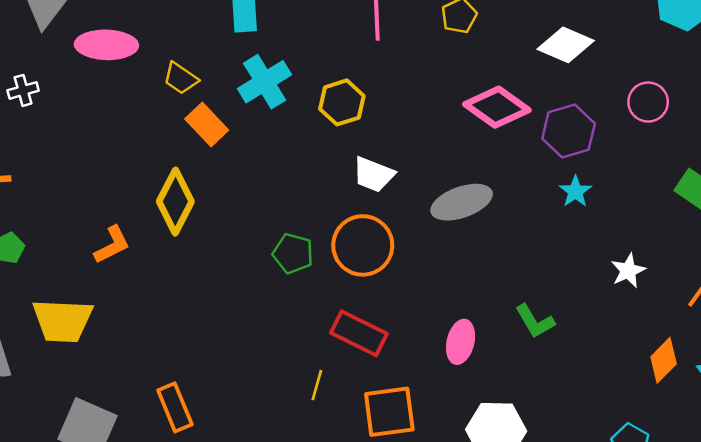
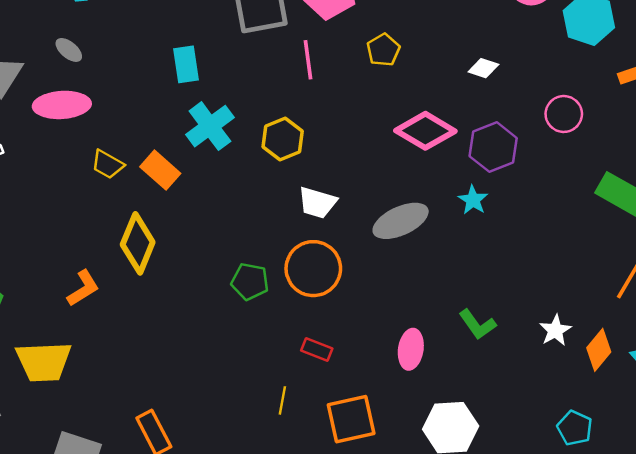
white diamond: (566, 45) -> (483, 68), size x0.6
yellow trapezoid: (181, 78) -> (108, 164), moved
cyan star: (575, 191) -> (473, 200), moved
white star: (628, 271) -> (555, 330), moved
red rectangle: (359, 333) -> (317, 350), size x0.6

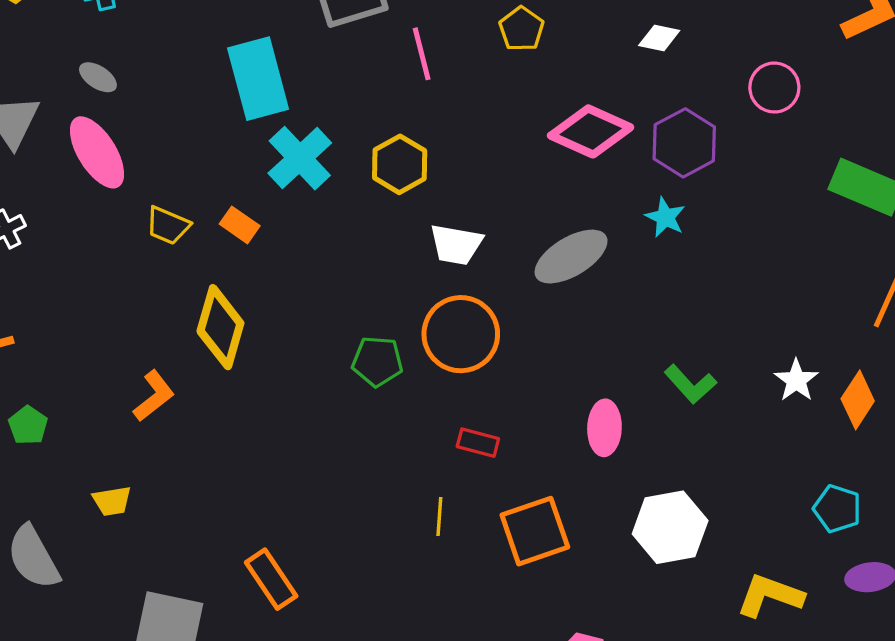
cyan rectangle: (186, 64) -> (258, 79), size x1.6
pink ellipse: (62, 105) -> (97, 152), turned 68
orange rectangle: (160, 170) -> (240, 225), size x0.7
yellow trapezoid: (44, 362) -> (112, 501), size x0.5

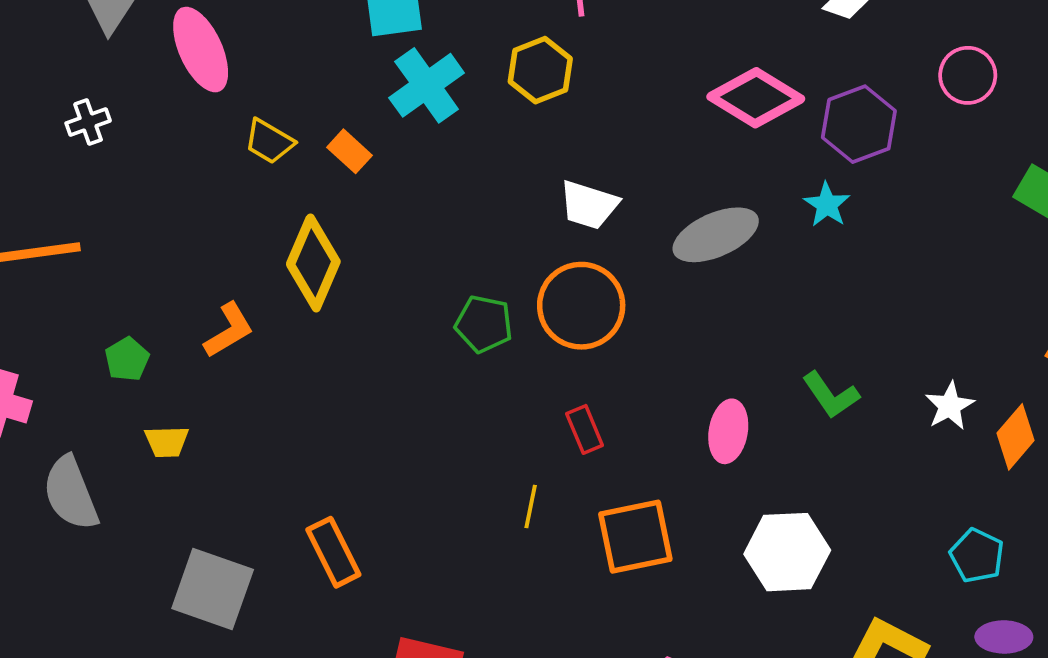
yellow hexagon: (400, 164) -> (540, 70), moved
green pentagon: (28, 425) -> (127, 359), moved
red rectangle: (478, 443) -> (585, 429), turned 45

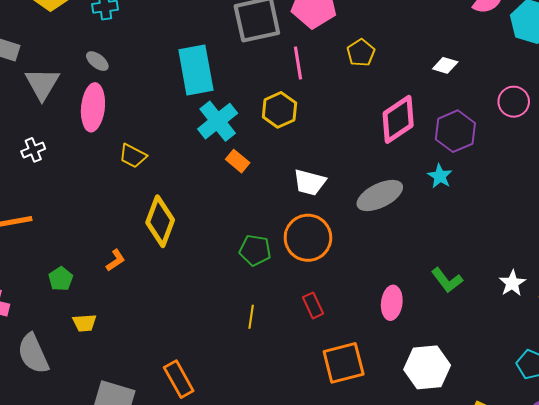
pink ellipse: (201, 50) -> (93, 107), turned 33
pink diamond: (756, 98) -> (398, 119), turned -63
orange rectangle: (350, 151) -> (238, 161), moved
orange L-shape: (229, 330) -> (116, 260), size x0.7
yellow line: (531, 507) -> (251, 317), moved

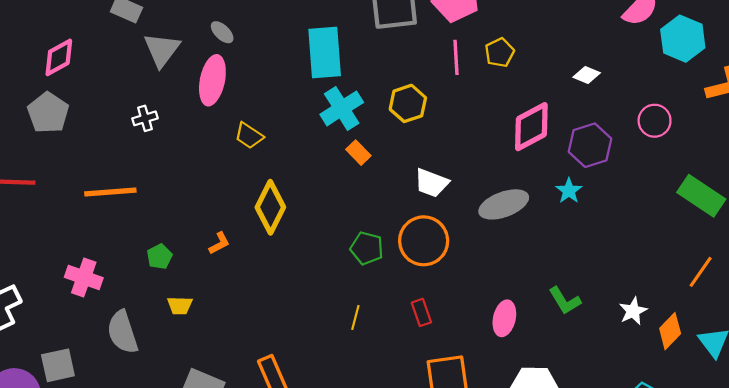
pink line: (298, 63) -> (456, 57), moved

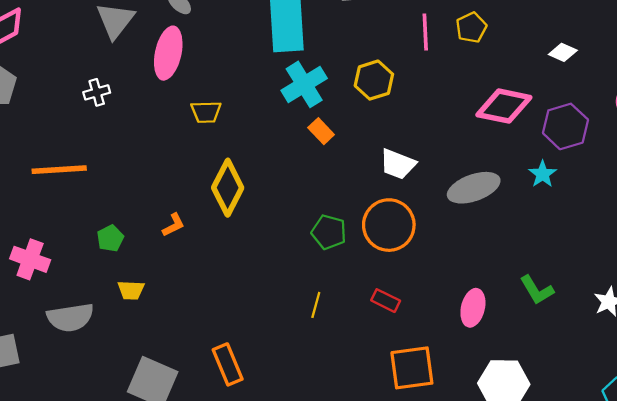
pink diamond: (531, 127) -> (504, 106), turned 39
yellow trapezoid: (249, 136) -> (206, 112), turned -36
red rectangle: (421, 312) -> (386, 301), turned -45
gray semicircle: (123, 332) -> (70, 317), turned -81

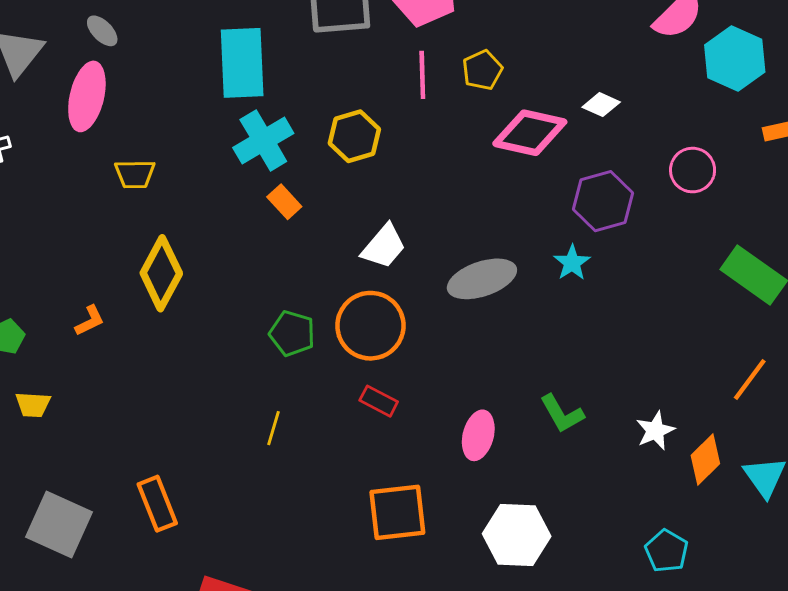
pink diamond: (504, 106) -> (530, 133), moved
white trapezoid: (398, 164) -> (384, 246), turned -72
red rectangle: (386, 301) -> (379, 401), moved

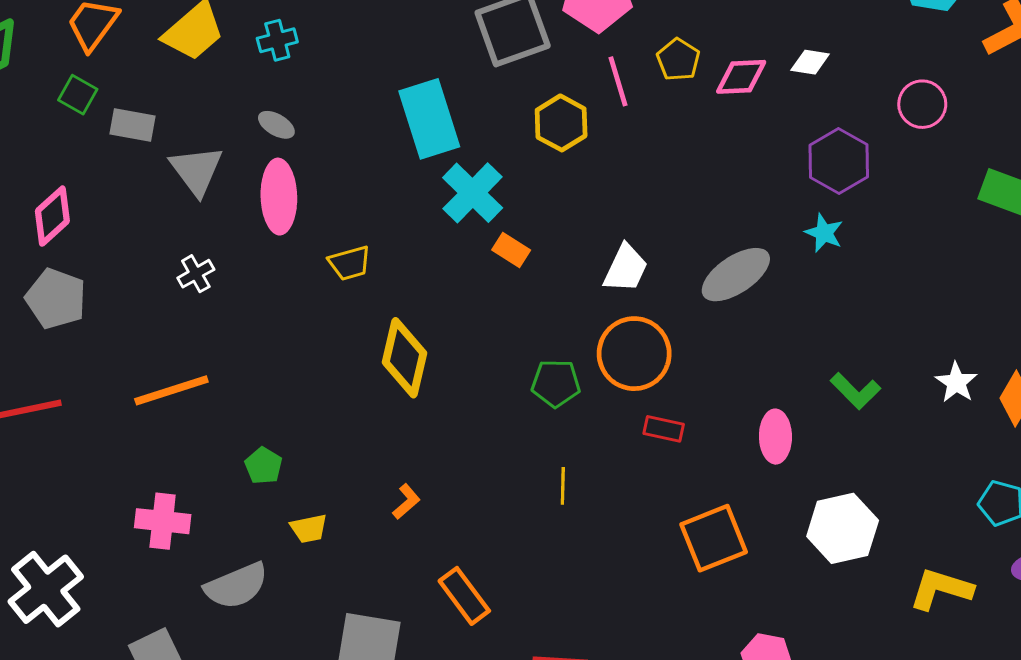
pink diamond: (530, 133) -> (741, 77), moved, size x0.7
yellow hexagon: (354, 136) -> (561, 123), moved
orange L-shape: (90, 321) -> (406, 502), moved

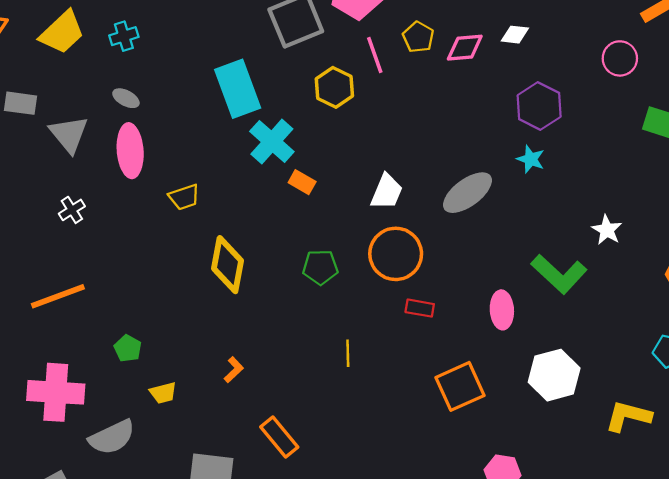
pink circle: (922, 104) -> (620, 58), moved
white star: (956, 382) -> (607, 230), moved
green pentagon: (556, 383) -> (320, 267), moved
green L-shape: (855, 391) -> (559, 274), size x1.5
pink cross: (163, 521) -> (56, 392), size x1.4

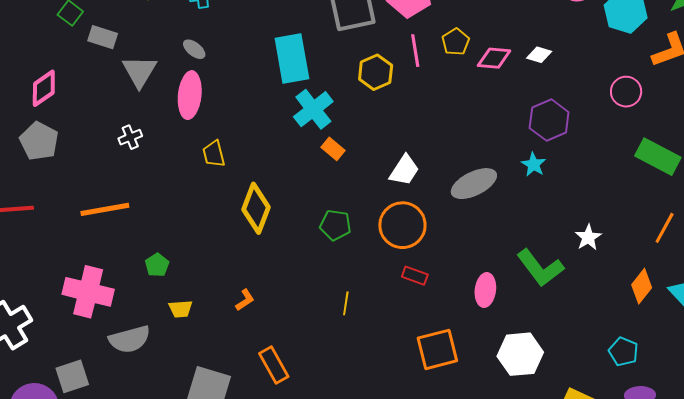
yellow trapezoid: (184, 197) -> (214, 154), moved, turned 84

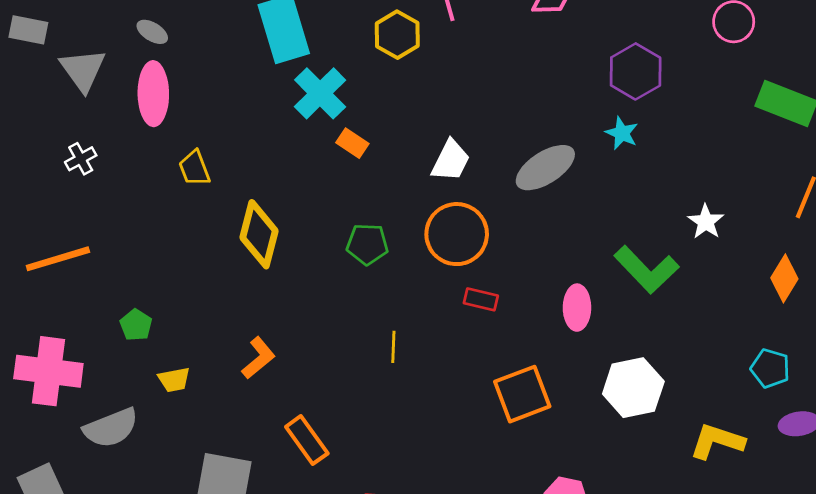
orange L-shape: (245, 300) -> (258, 358), size x1.4

